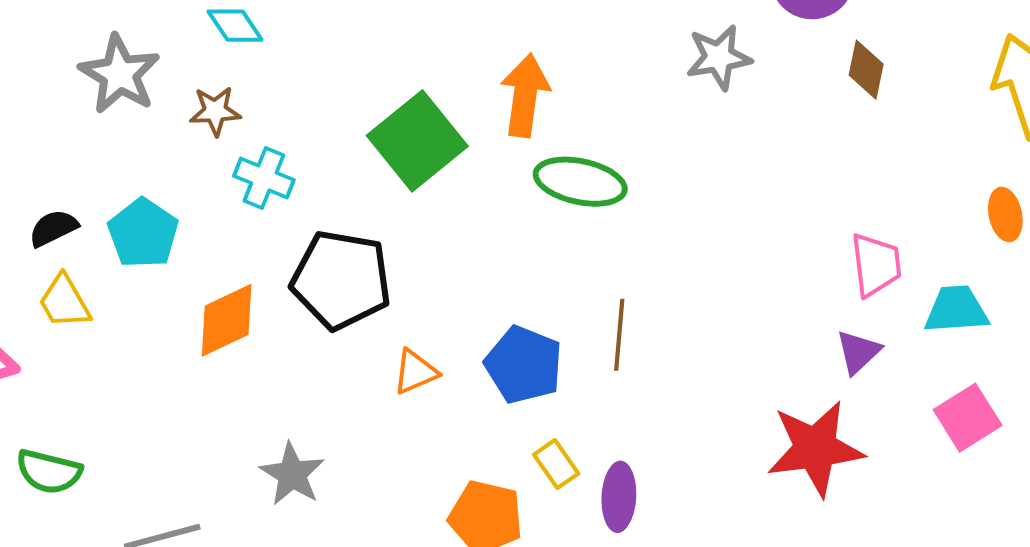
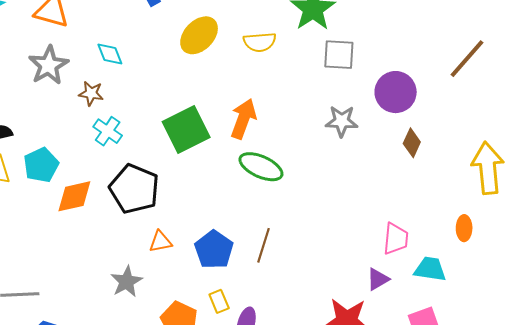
cyan pentagon: (143, 233) -> (41, 165), moved
gray star: (292, 474) -> (127, 282), moved

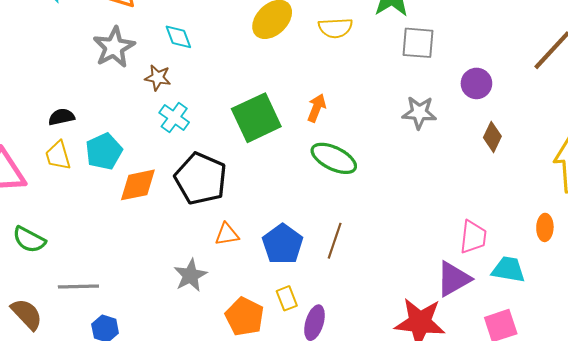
purple circle: (396, 92) -> (476, 83), size x0.7
orange arrow: (243, 119) -> (317, 108), size x0.7
purple triangle: (378, 279) -> (453, 279), size x1.5

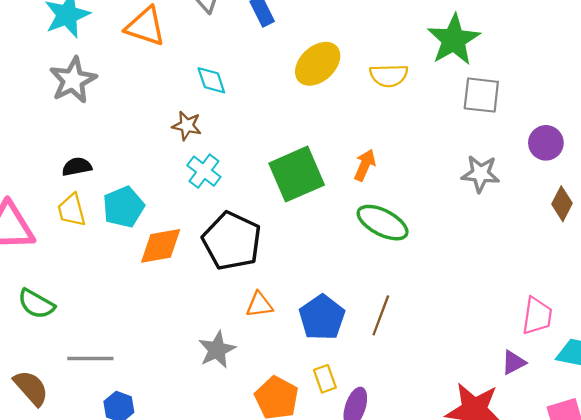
gray star: (114, 47) -> (73, 80), moved
purple triangle: (453, 279) -> (513, 362), size x0.6

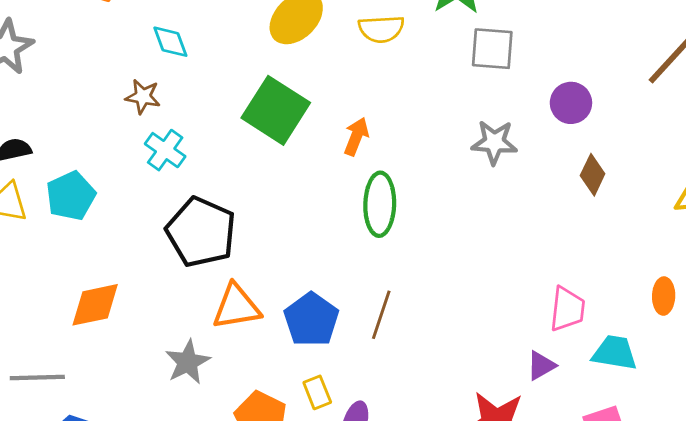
green square: (297, 174) -> (276, 110), moved, turned -32
green ellipse: (383, 223) -> (380, 204), turned 66
orange diamond: (161, 246) -> (95, 305), moved
orange triangle: (259, 305) -> (236, 307), size x1.5

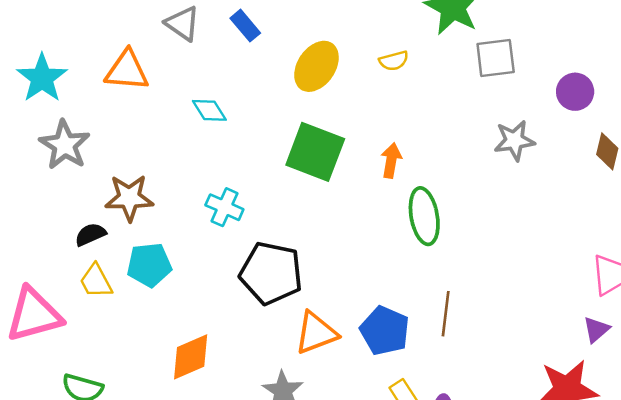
yellow semicircle: (381, 29) -> (394, 61), size x0.7
brown star: (143, 97) -> (129, 198), moved, size x1.5
cyan pentagon: (71, 196) -> (149, 265), turned 30

